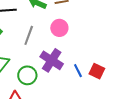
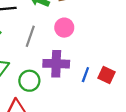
purple cross: (52, 60) -> (56, 64), turned -30
blue line: (78, 71) -> (85, 75), turned 48

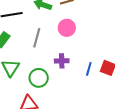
purple cross: (56, 64) -> (62, 61), size x0.6

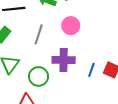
purple cross: (62, 61) -> (64, 60), size x1.5

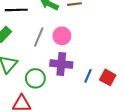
pink circle: (71, 26) -> (62, 36), moved

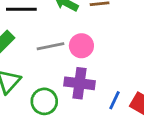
gray line: (39, 37) -> (50, 46), turned 54

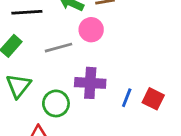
pink circle: (81, 46) -> (91, 30), moved

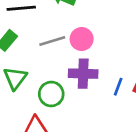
pink circle: (91, 30) -> (82, 39), moved

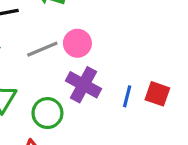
purple cross: (83, 74) -> (83, 85), turned 32

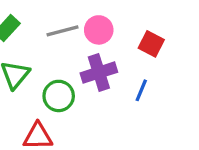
purple cross: (83, 85) -> (99, 73), turned 36
red square: (157, 94) -> (151, 44), moved

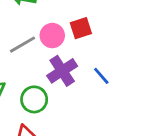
red square: (151, 44) -> (81, 28), moved, turned -30
blue line: (141, 90) -> (101, 76), turned -48

